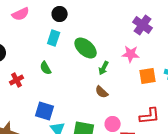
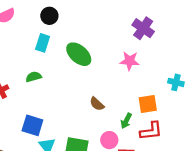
green semicircle: (46, 68) -> (34, 77), turned 104
green arrow: (104, 68) -> (126, 121), moved
orange square: (148, 76) -> (148, 104), moved

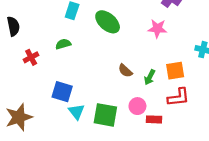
green arrow: (126, 121) -> (150, 77), moved

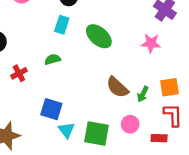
brown semicircle: (125, 71) -> (117, 87), size x1.5
red L-shape: (178, 97) -> (173, 115), turned -85
red rectangle: (154, 119) -> (159, 138), moved

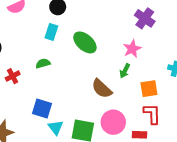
pink star: (151, 43) -> (132, 49), turned -30
green arrow: (143, 94) -> (125, 71), moved
pink circle: (130, 124) -> (113, 122), size x1.5

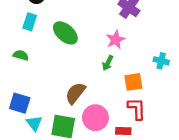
green semicircle: (43, 63) -> (21, 55), turned 32
brown semicircle: (102, 89) -> (75, 93), moved, turned 85

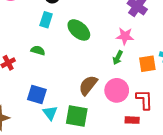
pink star: (116, 40) -> (125, 36), turned 30
orange square: (133, 82) -> (147, 64), moved
pink circle: (95, 118) -> (117, 90), moved

